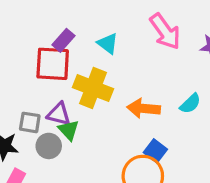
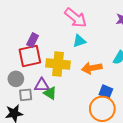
pink arrow: (165, 32) -> (76, 18), moved
cyan triangle: (108, 43) -> (79, 41), moved, turned -40
gray circle: (49, 146) -> (16, 79), moved

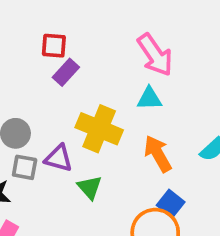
red square: (30, 56) -> (54, 46), moved, size x0.6
orange arrow: (92, 68) -> (158, 154), turned 54
green triangle: (50, 93) -> (90, 187), moved

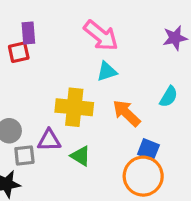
purple rectangle: (66, 72) -> (28, 33), moved, turned -30

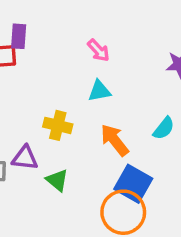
pink arrow: (101, 36) -> (98, 50), size x0.6
yellow cross: (74, 107) -> (58, 125), size x0.7
blue square: (148, 150) -> (133, 184), size x1.5

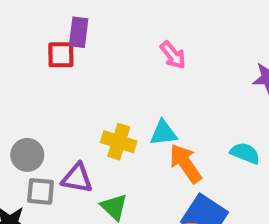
cyan triangle: (99, 91) -> (163, 133), moved
cyan semicircle: (164, 128) -> (245, 153), turned -110

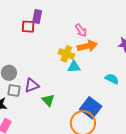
yellow cross: (119, 142) -> (66, 54), moved
orange arrow: (186, 163) -> (87, 46), moved, turned 108
purple triangle: (77, 178) -> (32, 85), turned -35

